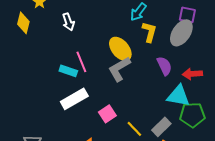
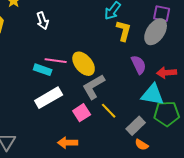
yellow ellipse: (120, 49) -> (84, 64), moved
pink line: (81, 62) -> (56, 61), turned -60
gray L-shape: (119, 69) -> (94, 87), moved
yellow line: (134, 129) -> (109, 111), moved

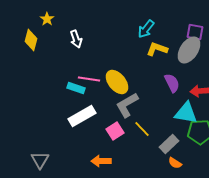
yellow L-shape: (124, 31) -> (157, 49), turned -85

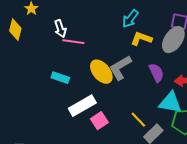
pink line: (89, 79) -> (73, 42), moved
gray L-shape: (127, 105) -> (120, 68), moved
white rectangle: (82, 116) -> (82, 106), moved
yellow line: (142, 129) -> (138, 120), moved

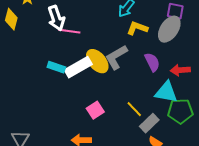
white arrow: (60, 29) -> (56, 18), size x1.4
white rectangle: (82, 106) -> (78, 67), moved

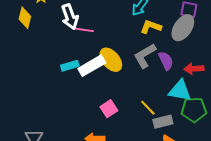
gray L-shape: (116, 57) -> (145, 56), moved
cyan rectangle: (56, 67) -> (70, 66), turned -36
gray rectangle: (149, 123) -> (163, 122), turned 30

